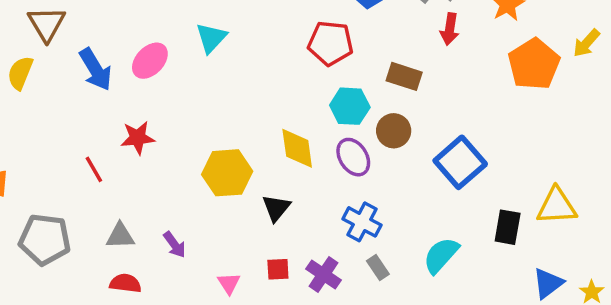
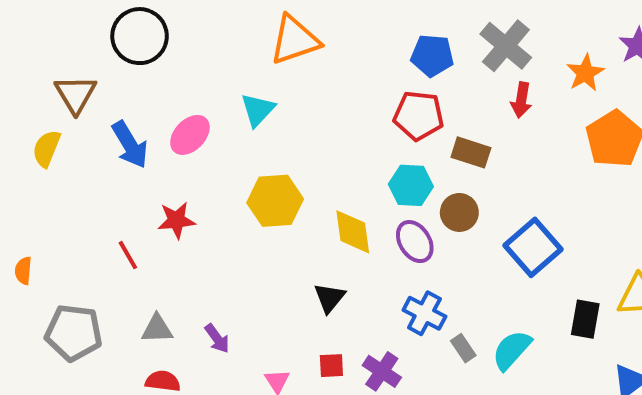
red pentagon: (330, 43) -> (419, 116), moved
yellow hexagon: (227, 173) -> (275, 201), moved
gray rectangle: (378, 267) -> (463, 348), moved

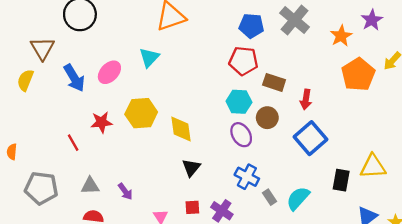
red arrow: (521, 100) -> (306, 99), moved
yellow hexagon: (275, 201) -> (141, 113), moved
yellow diamond: (353, 232) -> (181, 129), moved

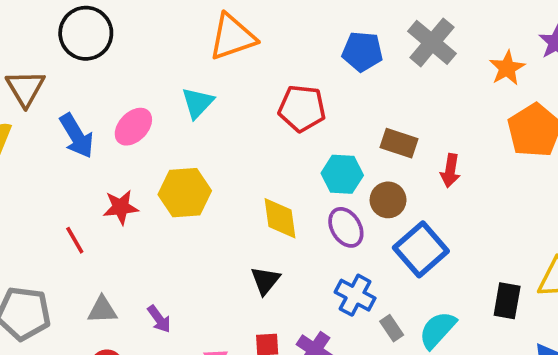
red pentagon: (243, 61) -> (302, 108), moved
yellow diamond: (181, 129) -> (280, 218), moved
blue square: (310, 138) -> (421, 249), moved

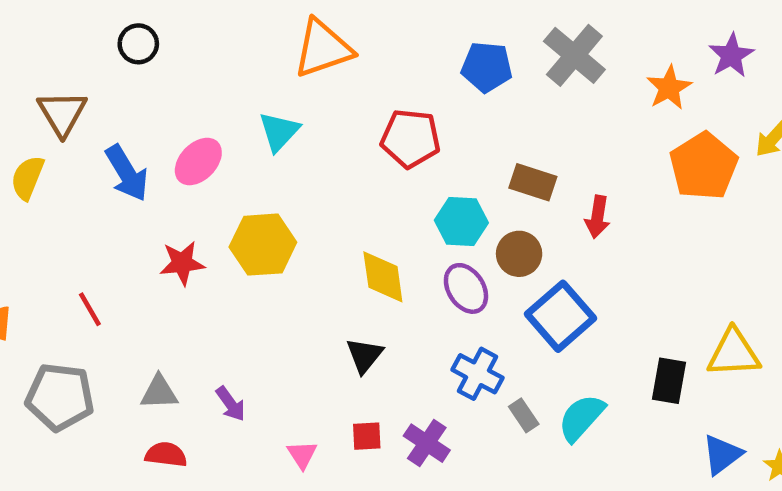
black circle: (86, 33) -> (138, 44), size x0.6
red line: (75, 240) -> (90, 309), moved

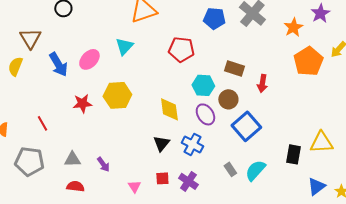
blue cross: (478, 374) -> (192, 144), moved

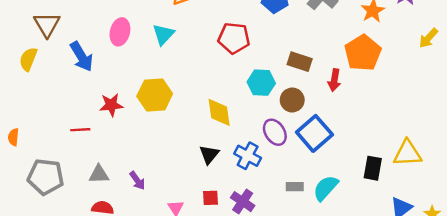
pink ellipse: (89, 59) -> (120, 32), moved, turned -30
orange pentagon: (308, 61) -> (363, 53), moved
purple ellipse: (205, 114) -> (275, 132), moved
red line: (42, 123) -> (80, 130), moved, turned -63
gray rectangle: (230, 169) -> (295, 187), turned -56

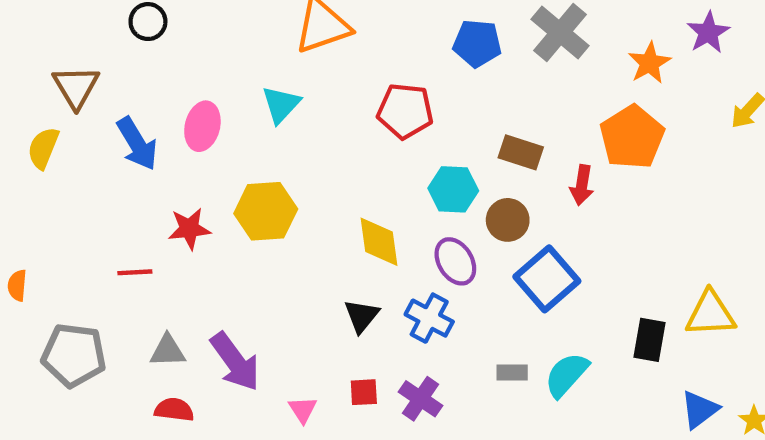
pink ellipse: (120, 32) -> (202, 126), moved
purple ellipse: (275, 132) -> (455, 261), moved
purple arrow: (137, 181) -> (235, 362), size x1.8

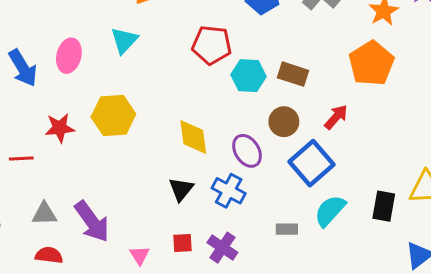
red arrow: (582, 185) -> (336, 117), moved, turned -148
cyan hexagon: (453, 189) -> (249, 76), moved
cyan semicircle: (567, 375) -> (330, 211), moved

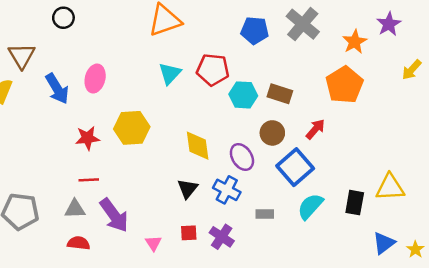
cyan triangle: (124, 40) -> (170, 73), moved
red line: (21, 159) -> (89, 180), moved
gray rectangle: (287, 229) -> (265, 214), moved

